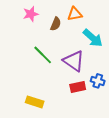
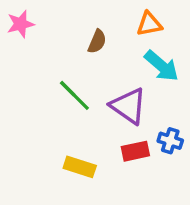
pink star: (31, 14) -> (20, 24), moved
orange triangle: (75, 14) -> (149, 24), moved
yellow rectangle: (35, 102) -> (80, 167), moved

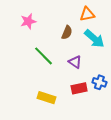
pink star: (20, 24) -> (28, 21), moved
brown semicircle: (97, 41) -> (67, 33), moved
purple triangle: (128, 106) -> (75, 62), size x0.6

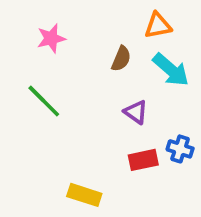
green line: (44, 56) -> (44, 101), moved
yellow rectangle: (47, 98) -> (84, 195), moved

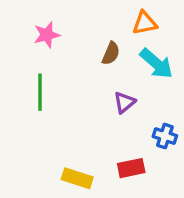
green line: (44, 101) -> (40, 92), turned 45
purple triangle: (136, 112) -> (124, 102), turned 45
red rectangle: (143, 160) -> (131, 168), moved

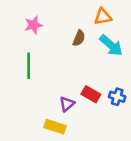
purple triangle: (124, 102) -> (67, 104), moved
red rectangle: (131, 168) -> (91, 94), moved, turned 42

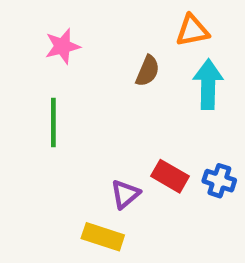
cyan arrow: (111, 45) -> (208, 84), turned -130

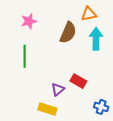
brown semicircle: (148, 71) -> (68, 33), size x1.5
blue cross: (219, 181) -> (101, 107), moved

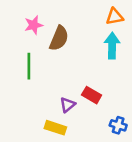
orange triangle: (89, 14) -> (115, 17), moved
brown semicircle: (68, 33) -> (59, 38), moved

